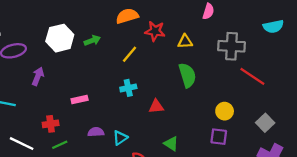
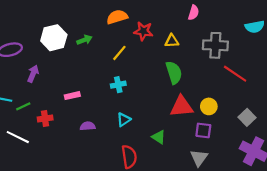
red triangle: (156, 106) -> (182, 106), moved, size x1.6
cyan triangle: (120, 138) -> (124, 120), moved
green line: (60, 145) -> (23, 106), moved

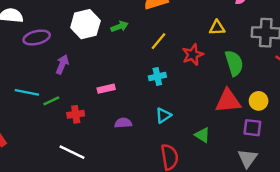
red star: (143, 31) -> (193, 55), moved, turned -30
green semicircle: (174, 73) -> (234, 63), moved
white line: (18, 137) -> (72, 152), moved

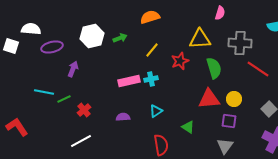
yellow triangle: (217, 28) -> (200, 39), size x1.6
pink rectangle: (106, 89) -> (129, 81), moved, size x1.5
red cross: (76, 114) -> (84, 110), turned -32
white line: (72, 152) -> (81, 141), turned -55

